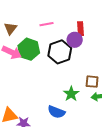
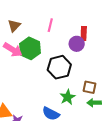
pink line: (46, 24) -> (50, 25), turned -72
black hexagon: (60, 52) -> (59, 67), moved

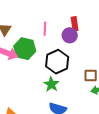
pink line: (50, 25) -> (45, 29), moved
green star: (67, 97) -> (51, 84), moved

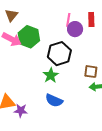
red rectangle: (75, 24) -> (91, 19), moved
pink line: (45, 29) -> (68, 20), moved

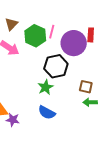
pink line: (68, 20) -> (52, 32), moved
purple circle: (75, 29) -> (74, 43), size x1.6
green hexagon: (29, 37) -> (35, 36), moved

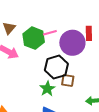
pink line: (52, 32) -> (50, 33), turned 64
brown square: (86, 87) -> (68, 81), moved

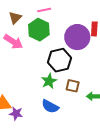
pink line: (50, 33) -> (44, 10), moved
brown square: (68, 81) -> (73, 86), moved

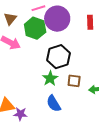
purple circle: (77, 37) -> (57, 19), moved
blue semicircle: (50, 106) -> (54, 104), turned 36

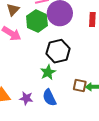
brown square: (74, 81) -> (80, 86), moved
purple star: (20, 114) -> (26, 98), moved

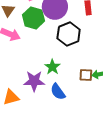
black hexagon: (58, 51) -> (69, 34), moved
purple star: (26, 98) -> (34, 81), moved, size x1.5

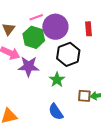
green star: (52, 67) -> (57, 80), moved
purple star: (34, 81) -> (29, 66), moved

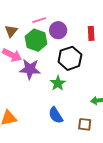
purple circle: (55, 27) -> (58, 30), size x0.7
brown square: (84, 96) -> (85, 124), moved

